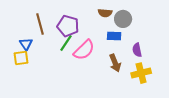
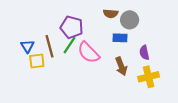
brown line: (40, 24) -> (49, 46), moved
pink semicircle: (84, 50) -> (88, 53), turned 90
yellow square: (21, 58) -> (37, 61), moved

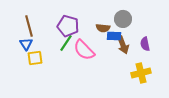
brown semicircle: (111, 14) -> (103, 28), moved
brown line: (49, 46) -> (29, 26), moved
purple semicircle: (144, 53) -> (145, 44), moved
brown arrow: (121, 66) -> (123, 45), moved

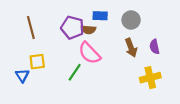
brown semicircle: (103, 28) -> (88, 30), moved
blue rectangle: (114, 36) -> (100, 16), moved
green line: (66, 43) -> (75, 72), moved
blue triangle: (26, 44) -> (22, 75), moved

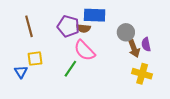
blue rectangle: (100, 16) -> (95, 15), size x1.5
gray circle: (131, 20) -> (126, 32), moved
brown arrow: (131, 48) -> (134, 48), moved
yellow cross: (150, 78) -> (142, 74), turned 30

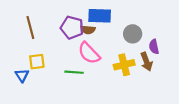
brown arrow: (134, 48) -> (146, 62), moved
green line: (70, 69) -> (74, 72), turned 60
yellow cross: (142, 74) -> (124, 65), moved, turned -30

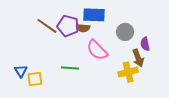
brown line: (30, 28) -> (47, 26), moved, turned -40
pink semicircle: (89, 53) -> (97, 50), moved
yellow square: (37, 62) -> (35, 79), moved
yellow cross: (124, 65) -> (128, 72), moved

